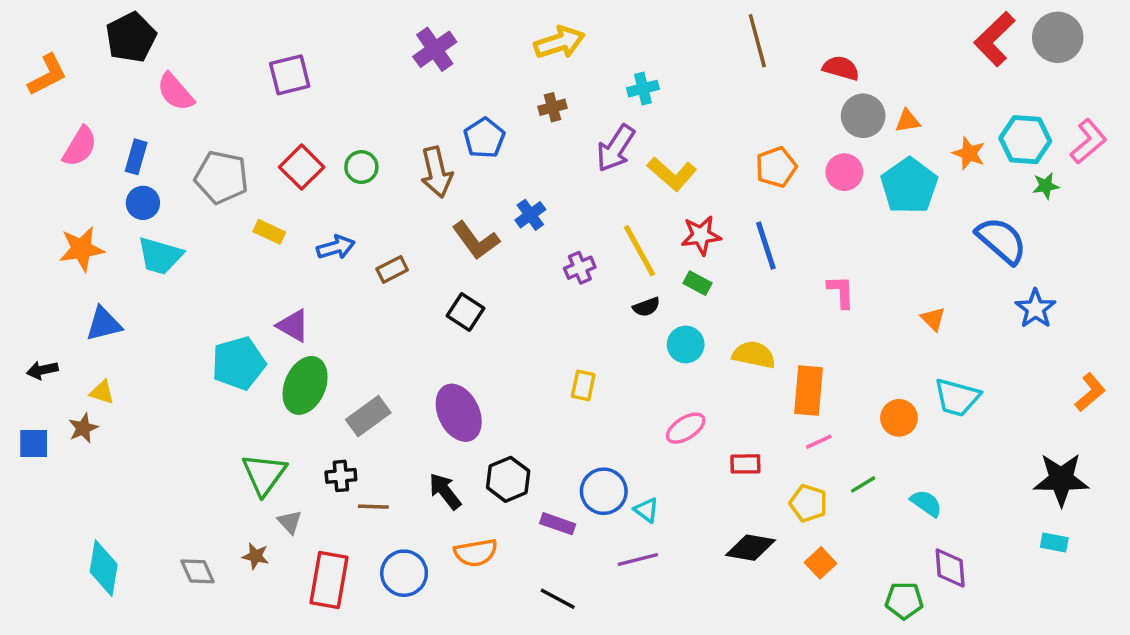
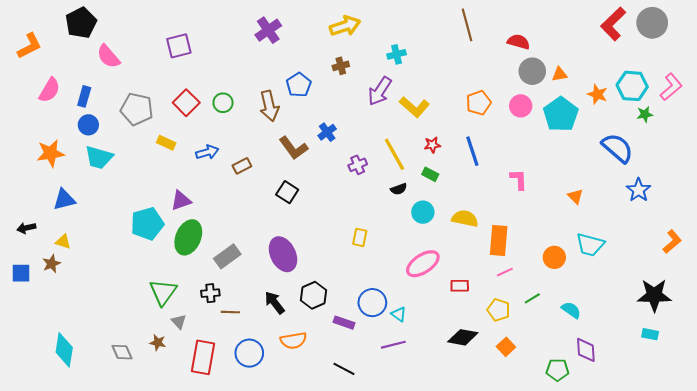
red star: (701, 235) -> (432, 145), size x0.7
purple triangle: (293, 326) -> (181, 201), turned -50
pink ellipse: (686, 428) -> (423, 264), size x1.4

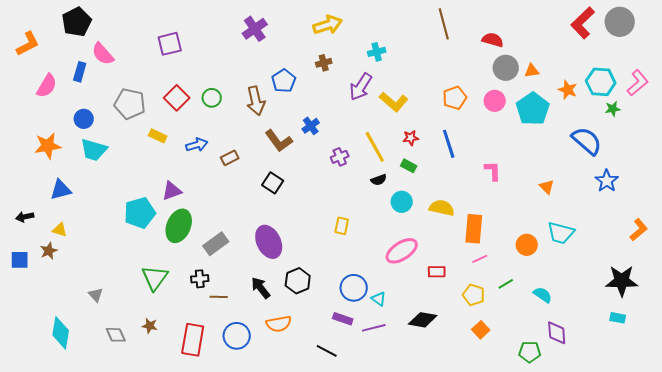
blue rectangle: (84, 96) -> (80, 72), moved
gray triangle: (179, 322) -> (96, 295), moved
purple rectangle: (344, 323) -> (343, 319), moved
black diamond: (463, 337) -> (423, 320), moved

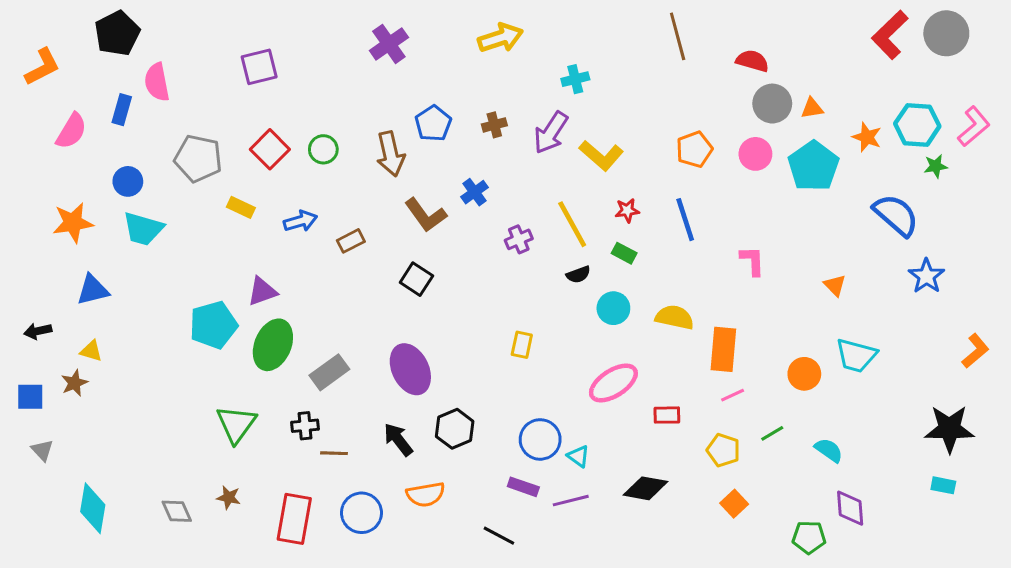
pink semicircle: (103, 54) -> (157, 82), turned 30
brown cross: (324, 63) -> (494, 125), moved
gray triangle: (96, 295) -> (42, 450), moved

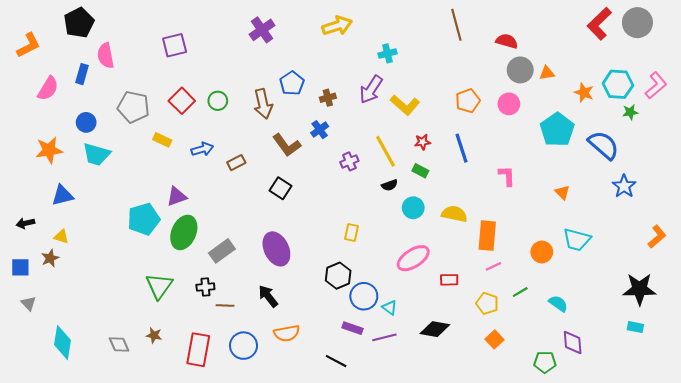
brown cross: (494, 125) -> (328, 98), moved
cyan pentagon: (813, 166) -> (557, 130), moved
black hexagon: (455, 429) -> (338, 276), moved

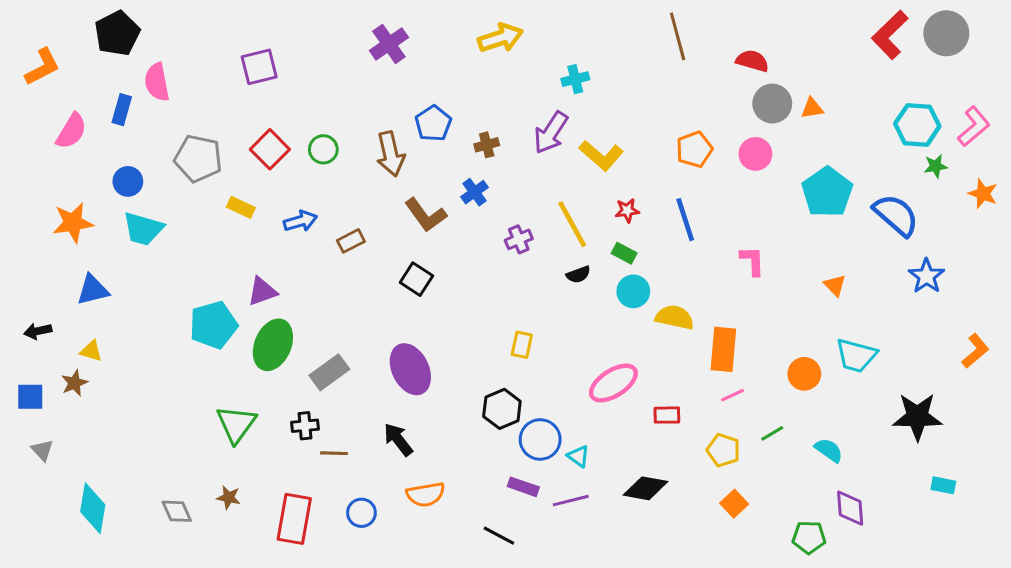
orange star: (584, 93) -> (983, 194), moved
cyan circle: (413, 208) -> (633, 291), moved
black star: (640, 289) -> (917, 417), moved
blue circle: (243, 346) -> (361, 513), size x0.7

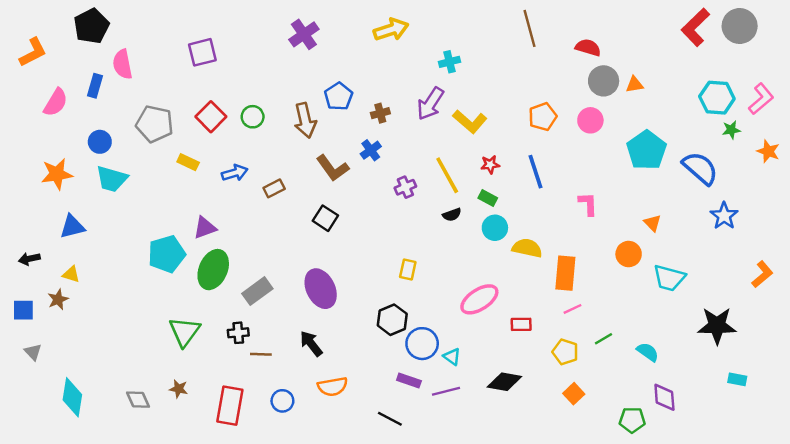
orange circle: (804, 374) -> (629, 254), moved

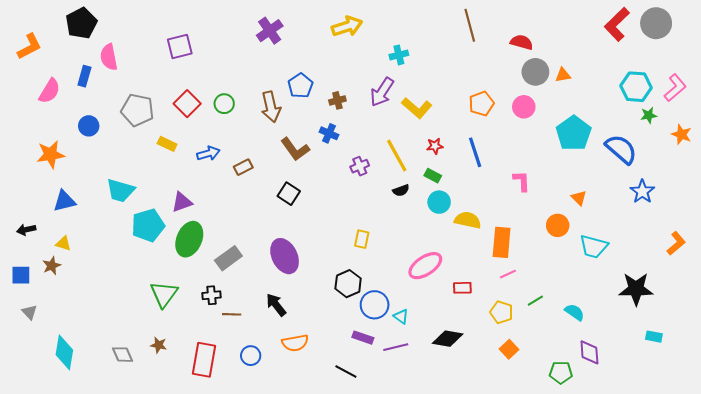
blue cross: (371, 150) -> (329, 133), turned -30
cyan trapezoid: (112, 179) -> (120, 190), moved

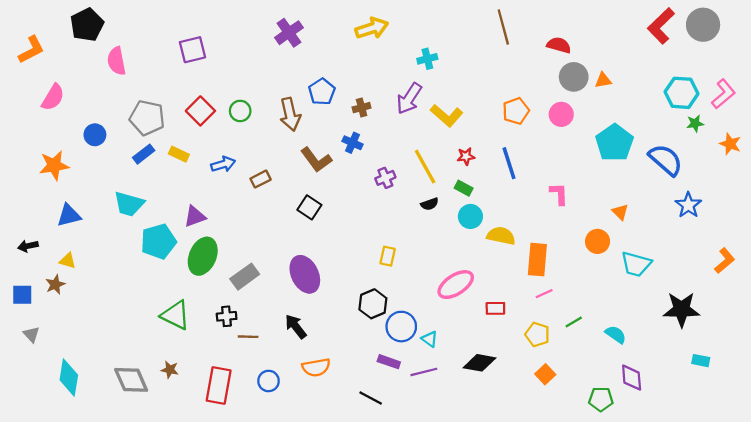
blue rectangle: (84, 76) -> (144, 154), moved, turned 36
green triangle: (164, 294) -> (175, 315), turned -40
gray diamond: (123, 355) -> (131, 380), size x1.5

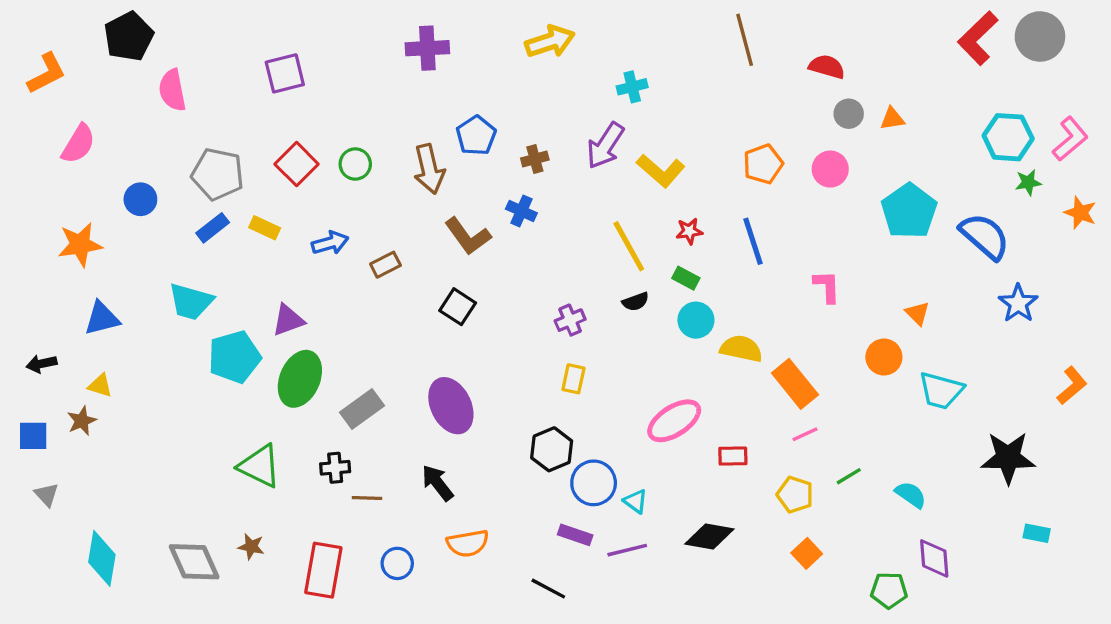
purple cross: (289, 33) -> (427, 48), turned 32
gray circle: (574, 77) -> (849, 114), size x0.7
purple cross: (385, 178) -> (570, 320), moved
orange rectangle: (537, 260) -> (795, 384), turned -44

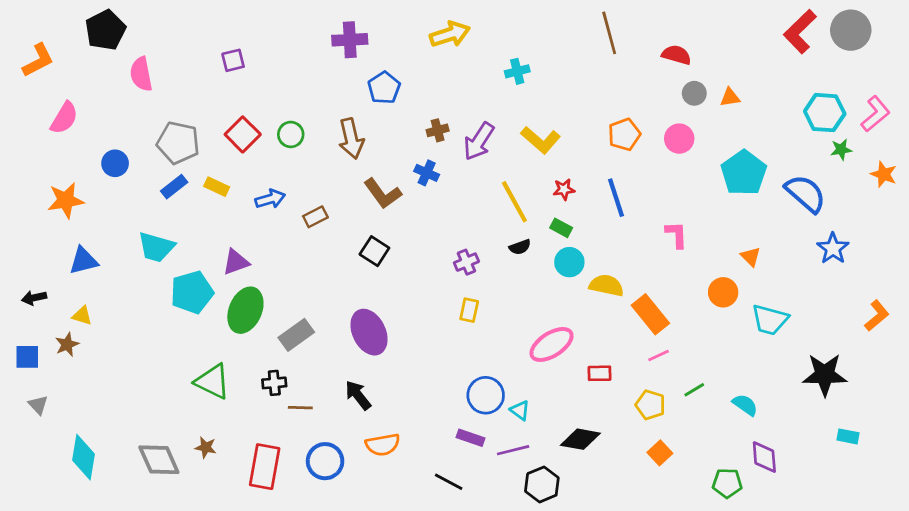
purple square: (285, 73) -> (233, 60), size x0.7
blue pentagon: (476, 135) -> (384, 88), moved
purple arrow: (605, 146) -> (479, 141), moved
black hexagon: (552, 449) -> (542, 484), moved
blue circle: (397, 563) -> (325, 461), size x1.4

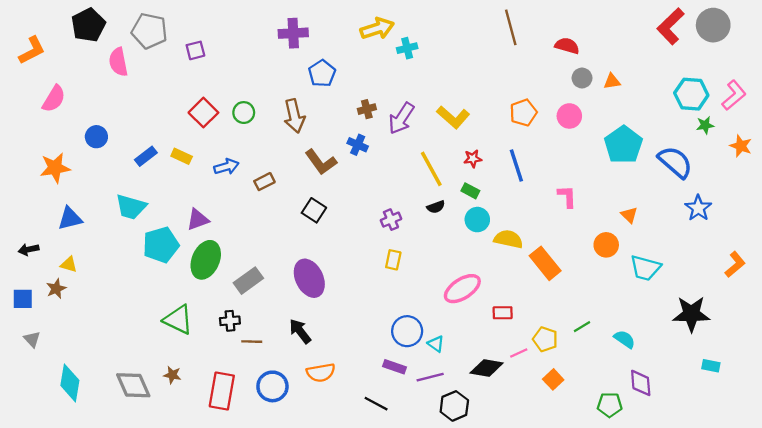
cyan cross: (517, 71) -> (407, 48), moved
gray pentagon: (178, 143) -> (149, 31), moved
pink line: (659, 355) -> (519, 353), moved

